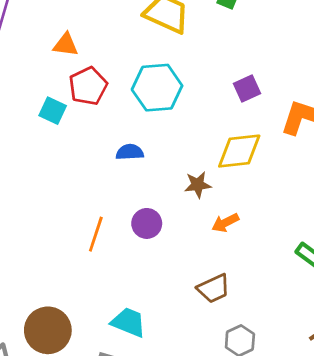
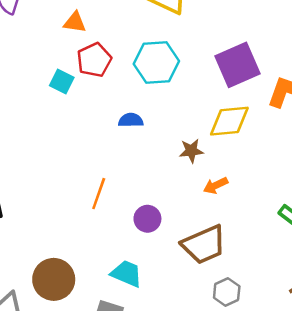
purple square: (247, 88) -> (237, 65), size x1.8
purple circle: (147, 223) -> (147, 219), moved
brown trapezoid: (214, 288) -> (204, 245), size x1.5

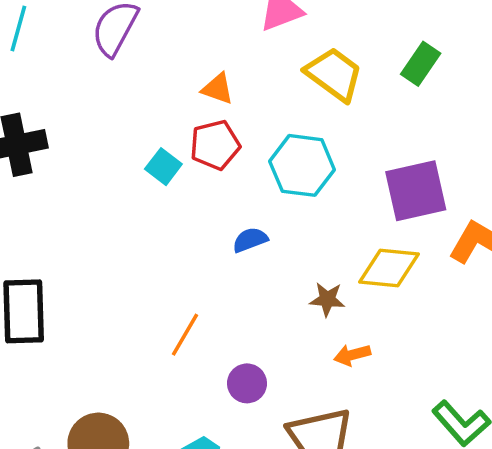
orange triangle: (75, 22) -> (218, 89), moved
blue semicircle: (131, 120) -> (250, 240), turned -30

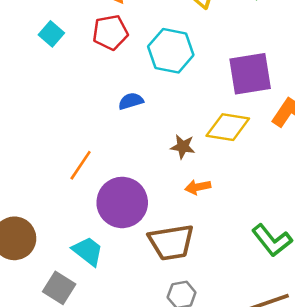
cyan square: (163, 167) -> (51, 34), moved
purple circle: (247, 383) -> (122, 202), size x1.8

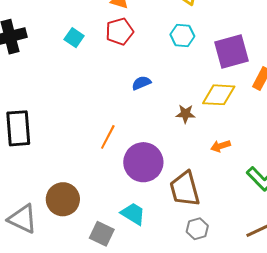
cyan hexagon: (171, 51) -> (182, 35), moved, size x0.7
orange arrow: (198, 187) -> (221, 146), moved
brown trapezoid: (171, 242) -> (185, 189), turned 90
cyan trapezoid: (88, 251) -> (133, 214), moved

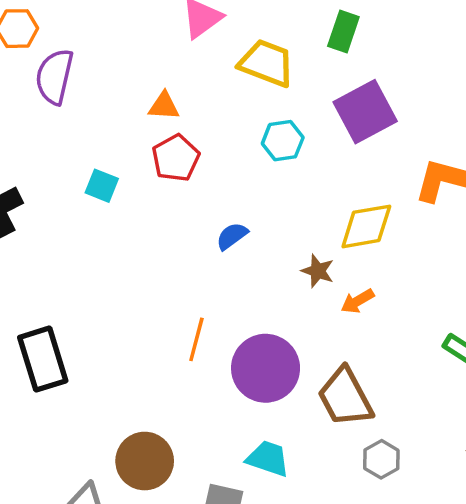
purple square: (231, 52) -> (365, 112), moved
brown star: (185, 114) -> (318, 271), turned 30
orange arrow: (221, 146) -> (357, 301), moved

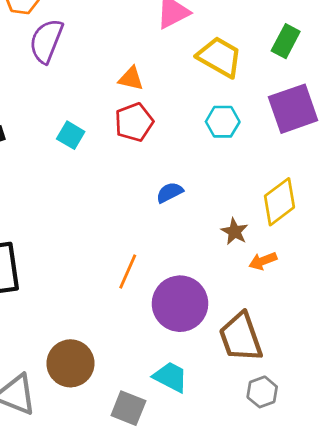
yellow diamond: (366, 226) -> (279, 202), turned -36

